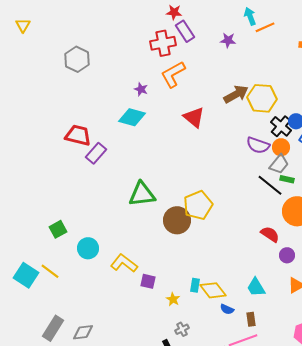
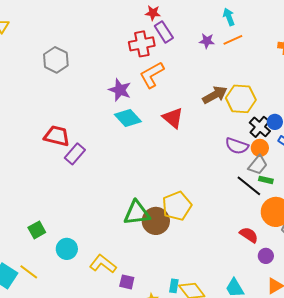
orange line: (265, 27) -> (233, 40), moved
purple star: (141, 89) -> (120, 90), size x1.6
cyan diamond: (132, 117) -> (128, 118), moved, turned 32
green triangle: (142, 194) -> (137, 213), moved

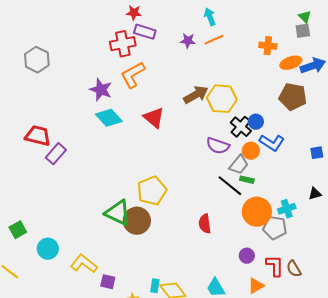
purple rectangle: (164, 32) -> (145, 32), turned -40
orange circle: (260, 148) -> (251, 151), moved
yellow pentagon: (177, 206) -> (152, 191), moved
green triangle: (137, 213) -> (118, 213), turned 32
red semicircle: (249, 235) -> (205, 224), moved, turned -132

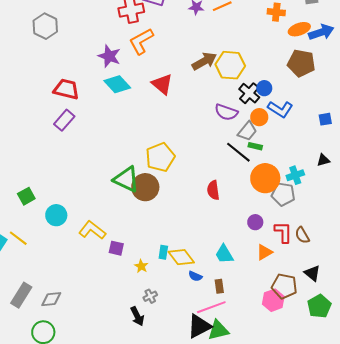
red trapezoid: (38, 136) -> (66, 89), moved

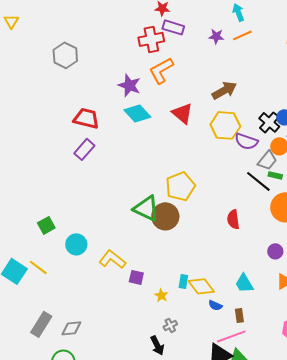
yellow hexagon: (230, 65) -> (225, 125), moved

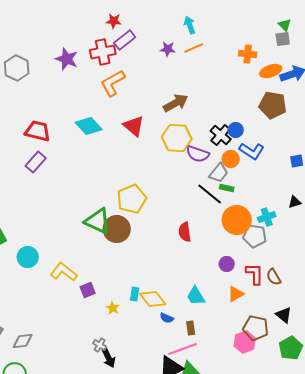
purple rectangle: (173, 27) -> (125, 40), turned -55
purple star: (129, 85) -> (67, 59), moved
purple square: (136, 277) -> (88, 290), turned -35
gray cross: (170, 325) -> (100, 345), moved, turned -32

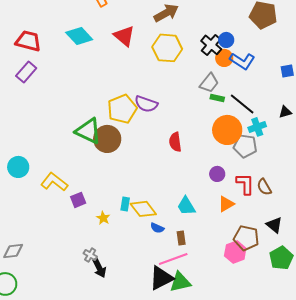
purple semicircle: (198, 154) -> (146, 104), moved
orange circle: (231, 159) -> (224, 58), moved
black line: (210, 194) -> (242, 104), moved

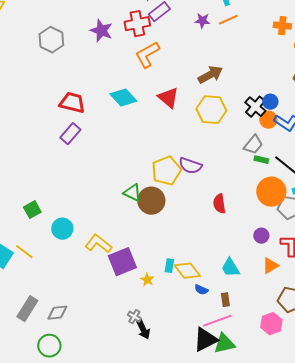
green triangle: (88, 131) -> (132, 193), size x0.7
purple square: (78, 200) -> (122, 262), size x1.8
pink hexagon: (235, 252) -> (271, 324), moved

